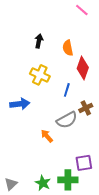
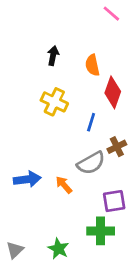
blue arrow: (20, 104) -> (27, 179), moved
purple square: (84, 163) -> (114, 201), moved
green cross: (68, 180) -> (101, 231), moved

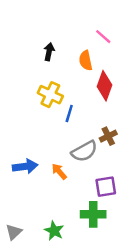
pink line: (111, 14) -> (103, 37), moved
blue line: (91, 122) -> (69, 113), moved

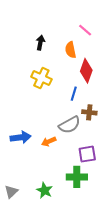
blue line: (69, 113) -> (74, 94), moved
brown cross: (108, 136) -> (89, 112), turned 32
orange arrow: (59, 171) -> (49, 142), turned -72

